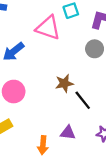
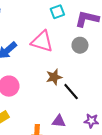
pink triangle: (48, 28) -> (42, 41), moved

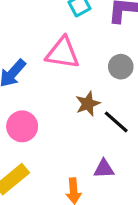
gray circle: (80, 45) -> (121, 67), moved

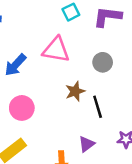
black line: (116, 122) -> (98, 107), turned 30
purple triangle: (104, 169) -> (87, 144), turned -36

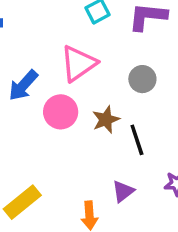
pink triangle: (56, 50) -> (78, 63), turned -44
pink circle: (22, 108) -> (61, 112), moved

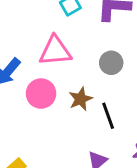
pink triangle: (78, 63) -> (55, 51), turned 32

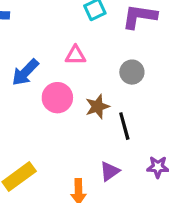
pink triangle: (55, 51) -> (75, 55), size x0.6

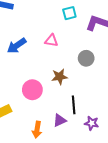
pink circle: (57, 98) -> (32, 90), moved
black line: (124, 126) -> (74, 105), moved

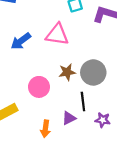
pink triangle: (51, 41) -> (57, 34), size x1.6
gray circle: (86, 58) -> (93, 72), moved, size x1.5

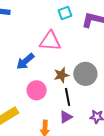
blue arrow: (21, 41) -> (25, 61), moved
black line: (83, 101) -> (68, 97), moved

